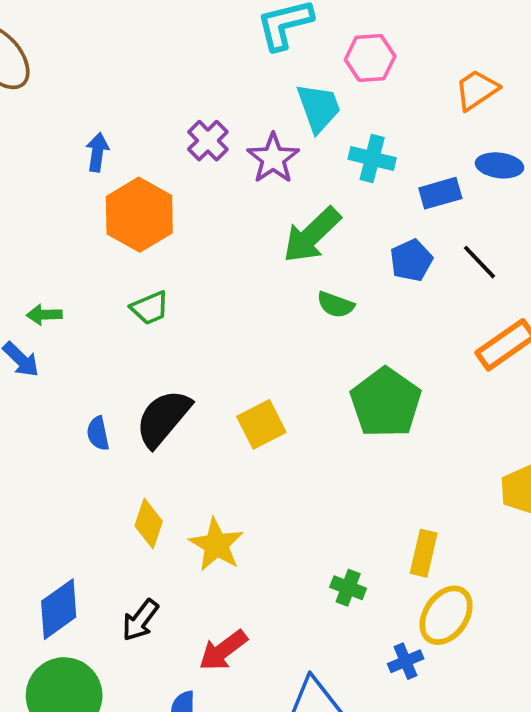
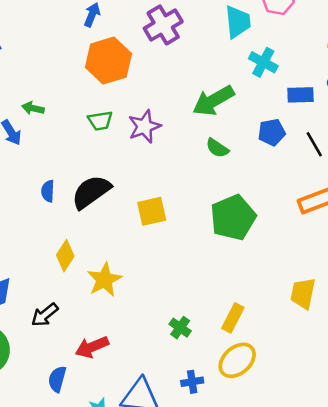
purple cross: (208, 141) -> (163, 25), size x1.4
purple star: (273, 158) -> (144, 126), moved
blue cross: (406, 661) -> (192, 382), moved

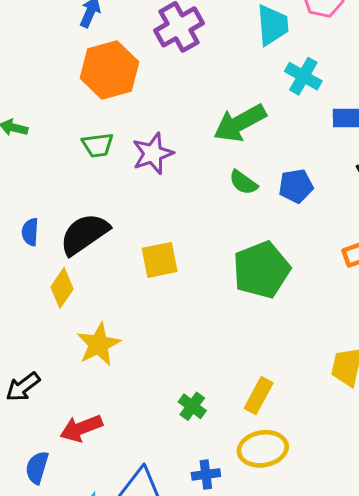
blue pentagon: (272, 132) -> (296, 186), moved
yellow diamond: (65, 256) -> (62, 288), moved
yellow ellipse: (237, 360) -> (263, 449), turned 30

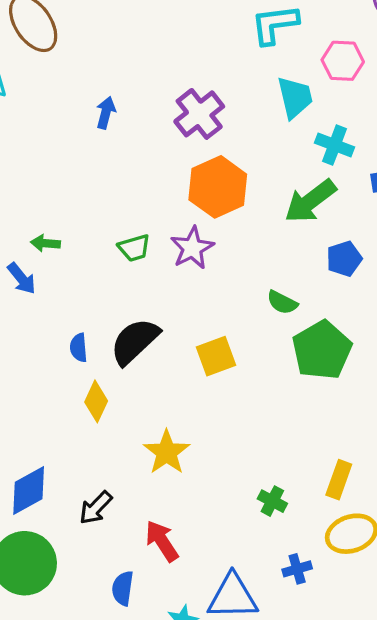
orange hexagon: (109, 70) -> (218, 187), moved
green arrow: (240, 123) -> (310, 201), moved
green semicircle: (243, 182) -> (282, 302), moved
yellow diamond: (62, 288) -> (96, 401), moved
red arrow: (81, 428) -> (162, 541), turned 87

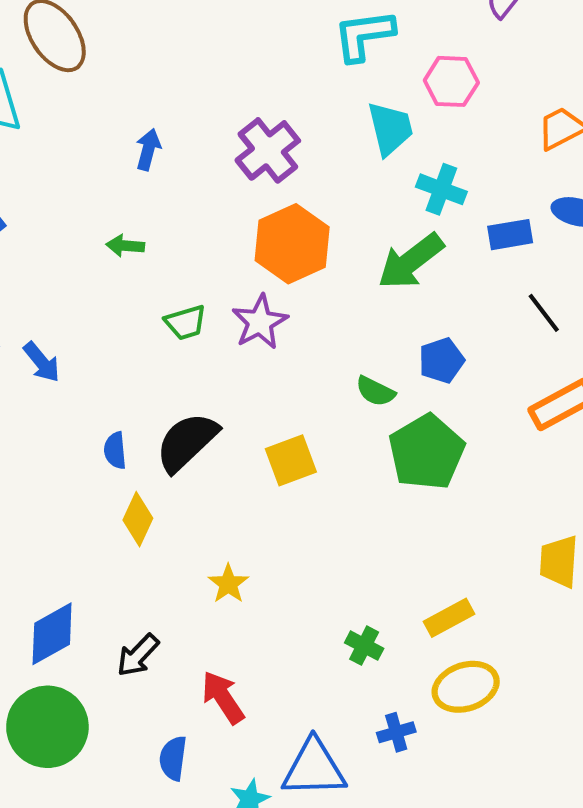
green arrow: (45, 243) -> (125, 246), moved
blue pentagon: (344, 259) -> (442, 360), moved
yellow star: (167, 452) -> (228, 584), size x0.7
yellow rectangle: (339, 480) -> (449, 618), turned 42

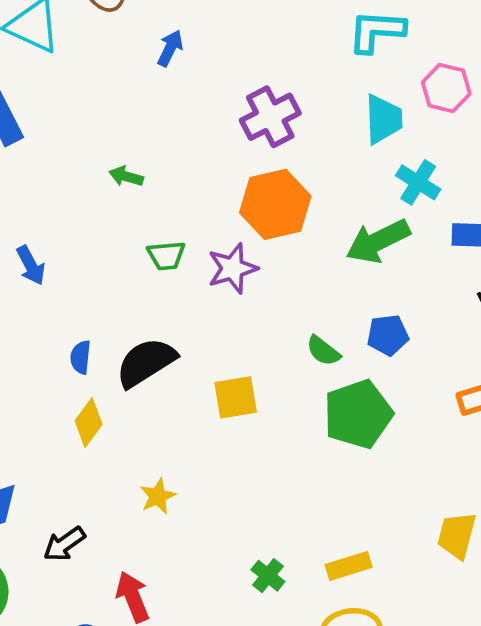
blue arrow: (148, 149) -> (170, 48), moved

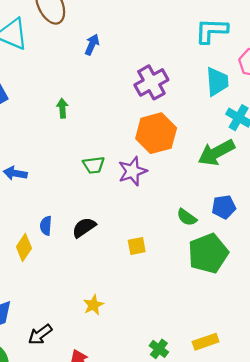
green arrow: (126, 176) -> (62, 108), moved, turned 72
blue arrow: (31, 265) -> (15, 173), turned 130
black semicircle: (146, 362) -> (84, 227), size x0.7
yellow square: (236, 397) -> (137, 246), size x0.7
yellow diamond: (89, 423) -> (24, 247), moved

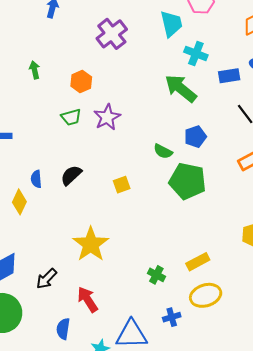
orange hexagon: (156, 133) -> (81, 82), moved, size x0.6
green arrow: (216, 153) -> (181, 88), turned 76
green pentagon: (208, 253) -> (188, 181), turned -30
yellow star: (93, 305) -> (91, 244), size x1.8

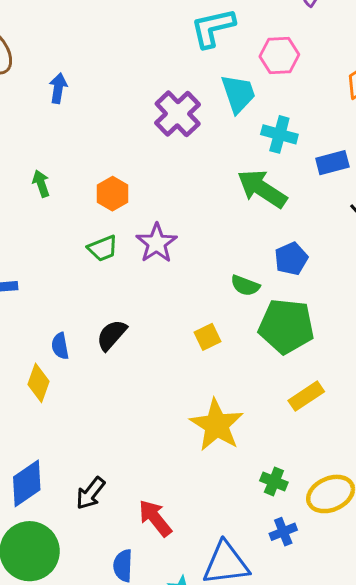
purple cross: (112, 34) -> (178, 114), moved
yellow square: (122, 185) -> (208, 337), moved
yellow star: (91, 244) -> (217, 425), moved
yellow rectangle: (198, 262) -> (306, 396), moved
green cross: (156, 275) -> (274, 481), moved

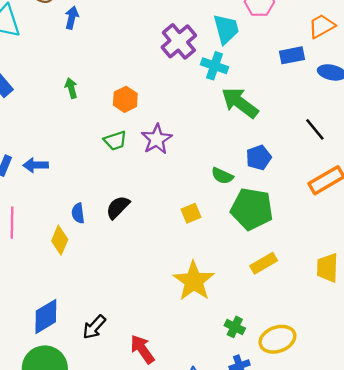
blue arrow: (58, 88) -> (72, 18), moved
cyan cross: (279, 134) -> (215, 66), moved
blue rectangle: (332, 163) -> (292, 55), moved

